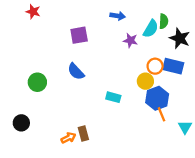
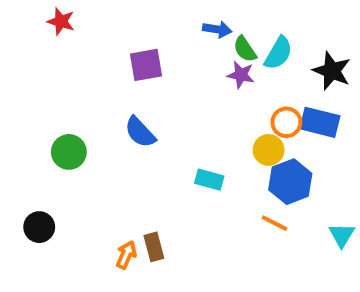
green semicircle: (164, 21) -> (245, 49), moved, turned 144
orange line: (161, 114) -> (274, 223), moved, turned -40
orange arrow: (68, 138) -> (126, 255), turned -40

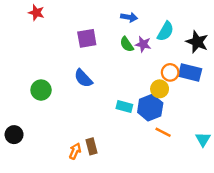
green semicircle: (245, 49) -> (127, 44), moved
blue hexagon: (290, 182) -> (150, 108), moved
black circle: (39, 227) -> (14, 135), moved

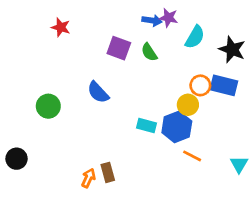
red star: (36, 13) -> (61, 27), moved
purple square: (87, 38) -> (119, 48), moved, turned 30
purple star: (143, 44) -> (169, 18), moved

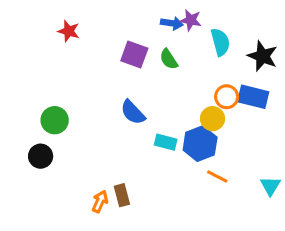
cyan semicircle: (195, 37) -> (220, 42), turned -45
blue semicircle: (98, 92) -> (133, 112), moved
black circle: (17, 159) -> (41, 156), moved

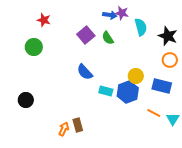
purple square: (134, 55) -> (86, 35), turned 30
orange circle: (227, 97) -> (170, 60), moved
blue rectangle: (253, 97) -> (162, 86), moved
green circle: (55, 120) -> (34, 47), moved
orange line: (217, 176) -> (154, 113), moved

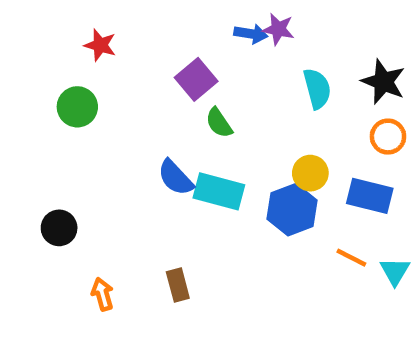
cyan semicircle: (141, 27) -> (317, 89), moved
green semicircle: (108, 38) -> (219, 123), moved
blue semicircle: (85, 72) -> (176, 178), moved
cyan rectangle: (106, 91) -> (219, 191), moved, size x1.5
orange arrow: (64, 129) -> (102, 294), moved, turned -40

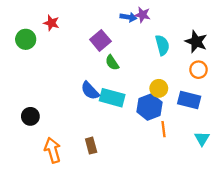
green circle: (77, 107) -> (26, 39), moved
orange line: (351, 258) -> (163, 129), moved, turned 56
orange arrow: (102, 294) -> (53, 150), size x1.5

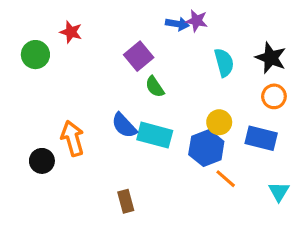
orange line: (163, 129) -> (226, 179), turned -42
orange arrow: (53, 150) -> (73, 138), moved

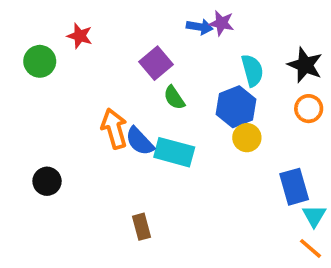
orange arrow: (73, 138) -> (114, 129), moved
blue rectangle: (261, 138) -> (294, 187), moved, turned 60
blue hexagon: (206, 148) -> (236, 107), moved
orange line: (226, 179) -> (310, 248), moved

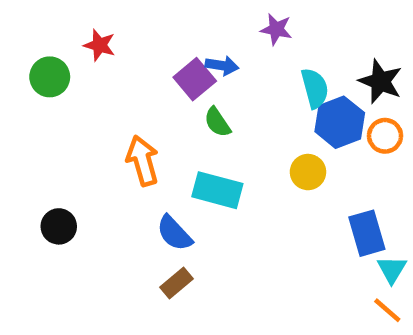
blue arrow: (200, 27) -> (222, 66), moved
blue hexagon: (236, 107) -> (340, 122), moved
blue semicircle: (140, 141) -> (174, 233), moved
brown rectangle: (141, 227) -> (177, 283), turned 65

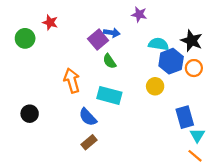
cyan semicircle: (315, 88) -> (159, 44), turned -66

